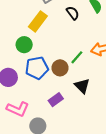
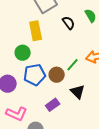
yellow rectangle: (38, 21) -> (36, 31), turned -48

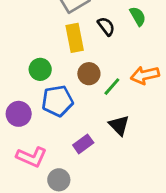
yellow rectangle: (36, 31) -> (75, 38), moved
brown circle: (57, 75) -> (89, 74), moved

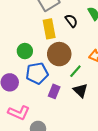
brown circle: (89, 74) -> (59, 54), size x1.5
green line: (112, 87) -> (75, 71), moved
purple rectangle: (83, 144) -> (54, 91), moved, turned -32

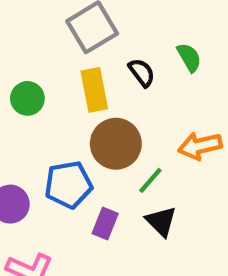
green circle: (25, 51) -> (27, 98), moved

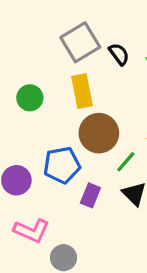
black semicircle: (142, 73) -> (119, 54), moved

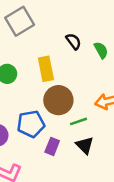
gray square: (80, 42) -> (20, 21), moved
green line: (126, 162) -> (78, 121), turned 30

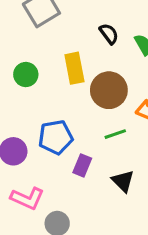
brown circle: (58, 100) -> (109, 90), moved
black triangle: (85, 145) -> (123, 181), moved

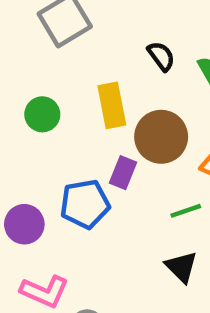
green line: (115, 134) -> (186, 211), moved
purple rectangle: (82, 165) -> (123, 173), moved

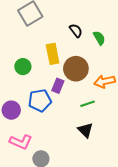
green circle: (42, 114) -> (23, 67), moved

